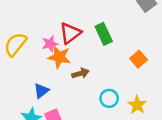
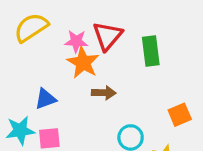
red triangle: (70, 33) -> (107, 36), turned -30
orange square: (139, 59) -> (180, 115), moved

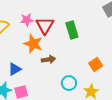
pink star: (76, 41) -> (27, 20), moved

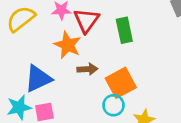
orange square: (96, 65) -> (121, 83), moved, size x1.5
blue triangle: (15, 69) -> (38, 79), size x1.5

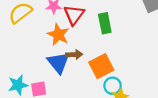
blue triangle: (38, 79) -> (58, 63), moved, turned -45
cyan circle: (113, 105) -> (113, 86), moved

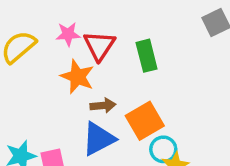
blue triangle: (58, 63) -> (99, 139), moved, turned 45

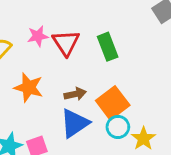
orange star: (77, 77) -> (29, 87), moved
cyan circle: (163, 149) -> (118, 127), moved

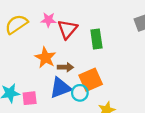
orange star: (29, 87) -> (45, 58), moved
cyan circle: (118, 127) -> (80, 93), moved

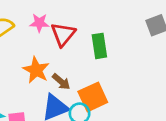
brown arrow: (65, 67) -> (61, 82), turned 40

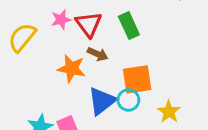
brown arrow: (61, 82) -> (98, 54), moved
orange square: (93, 97) -> (137, 79), turned 32

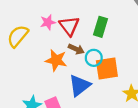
green rectangle: (129, 26) -> (100, 27), turned 42
cyan circle: (128, 100) -> (94, 58), moved

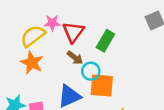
yellow semicircle: (18, 36) -> (33, 36), moved
orange star: (56, 60) -> (32, 63), moved

